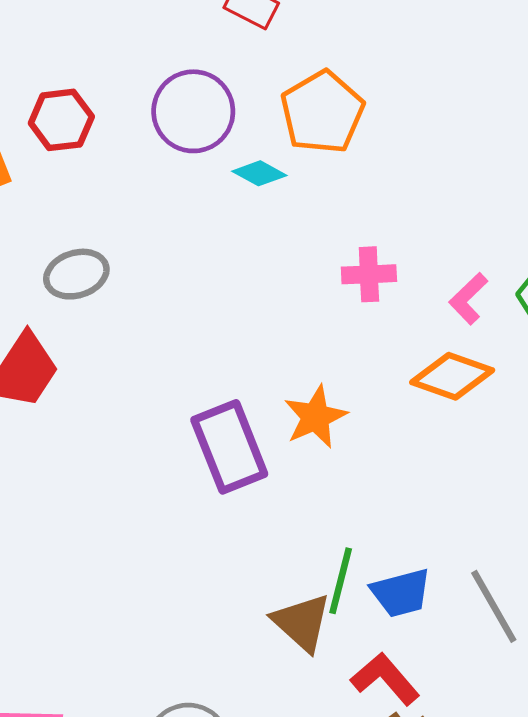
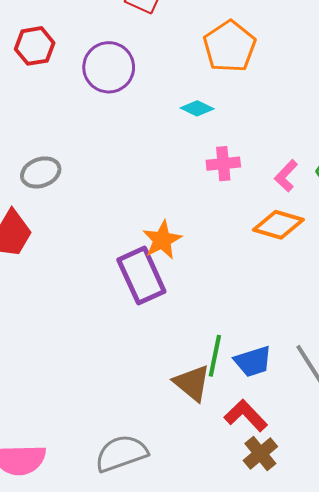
orange pentagon: (322, 112) -> (229, 46), moved
red hexagon: (61, 120) -> (35, 46), moved
cyan diamond: (259, 173) -> (197, 108), moved
orange star: (315, 417) -> (162, 240), moved

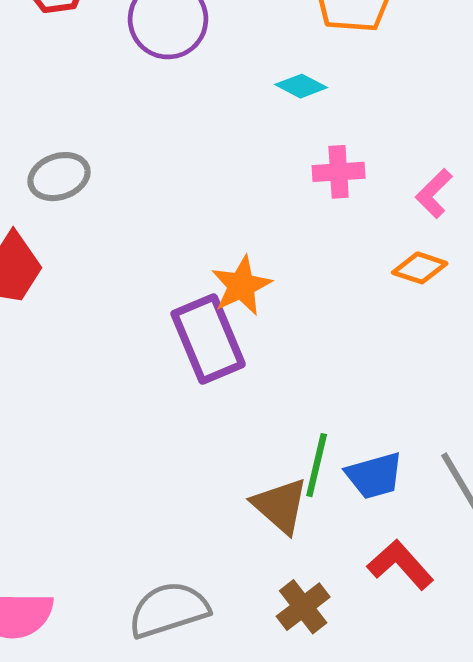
orange diamond: (278, 225) -> (420, 268), size x0.7
red L-shape: (246, 416) -> (400, 565), moved
brown cross: (260, 454) -> (303, 607), moved

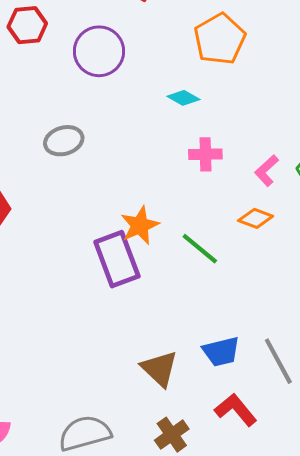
gray ellipse: (59, 177) -> (64, 141), moved
green line: (317, 465) -> (200, 249), moved, turned -66

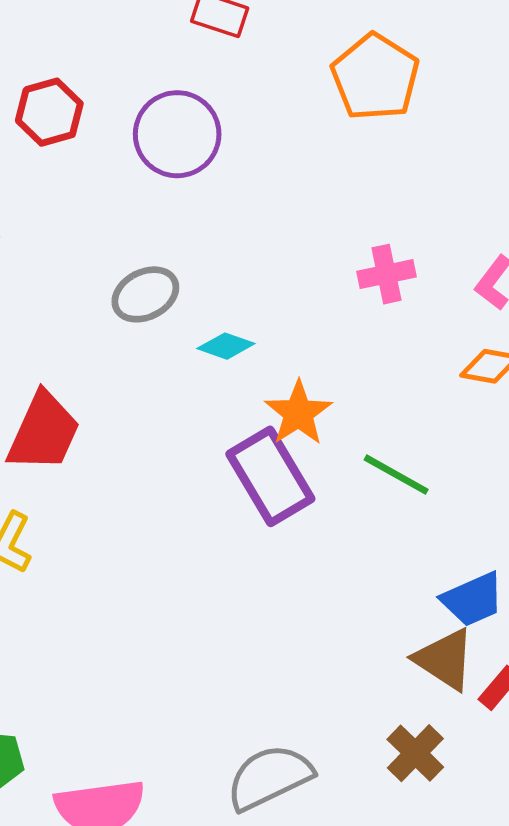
cyan diamond: (183, 98) -> (226, 346), moved
green line: (200, 249) -> (396, 475), moved
brown triangle: (159, 369) -> (445, 659), moved

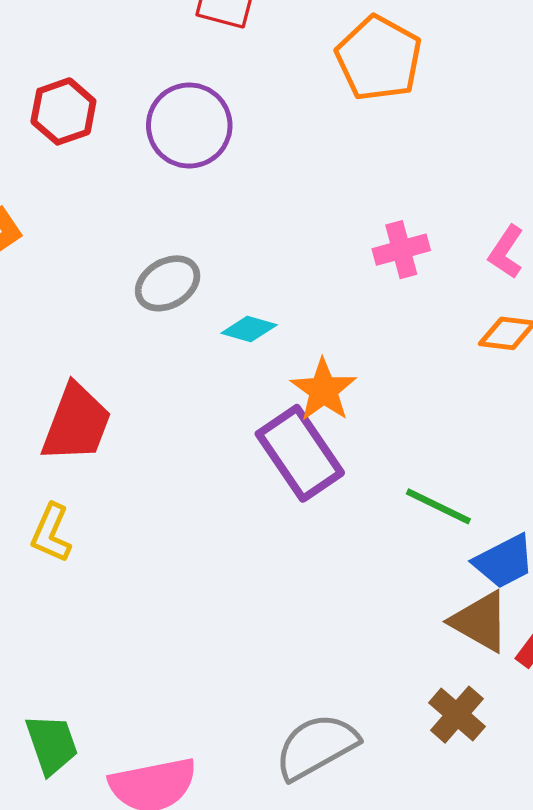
green line: (396, 475) -> (438, 506), moved

